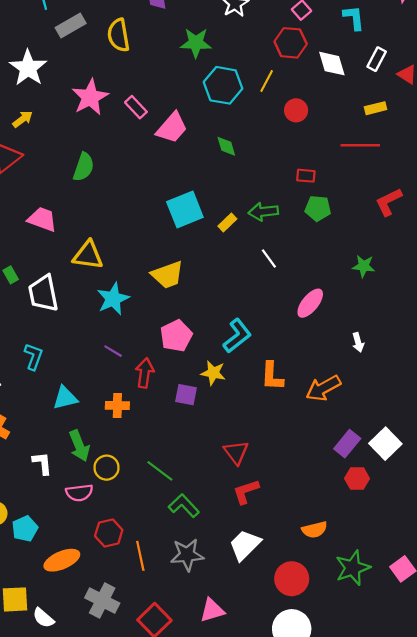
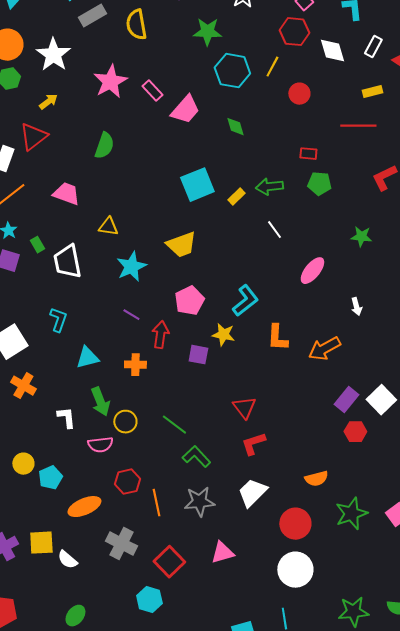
yellow triangle: (88, 255) -> (108, 227), size x0.7

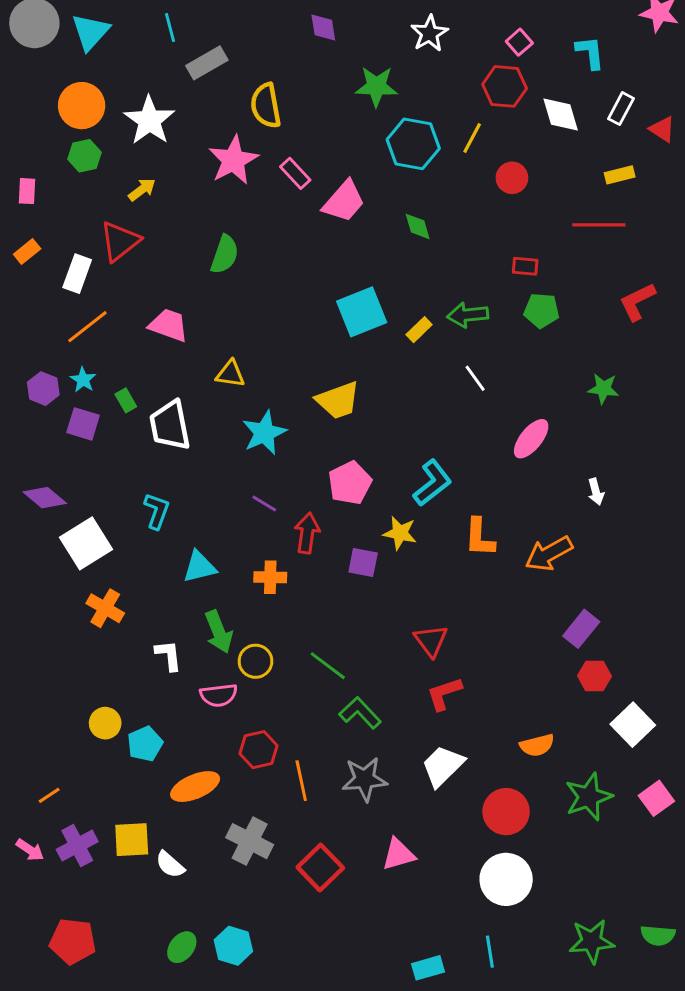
yellow semicircle: (136, 25) -> (266, 106), moved
white square: (381, 400) -> (633, 725), moved
cyan hexagon: (149, 600) -> (233, 946), moved

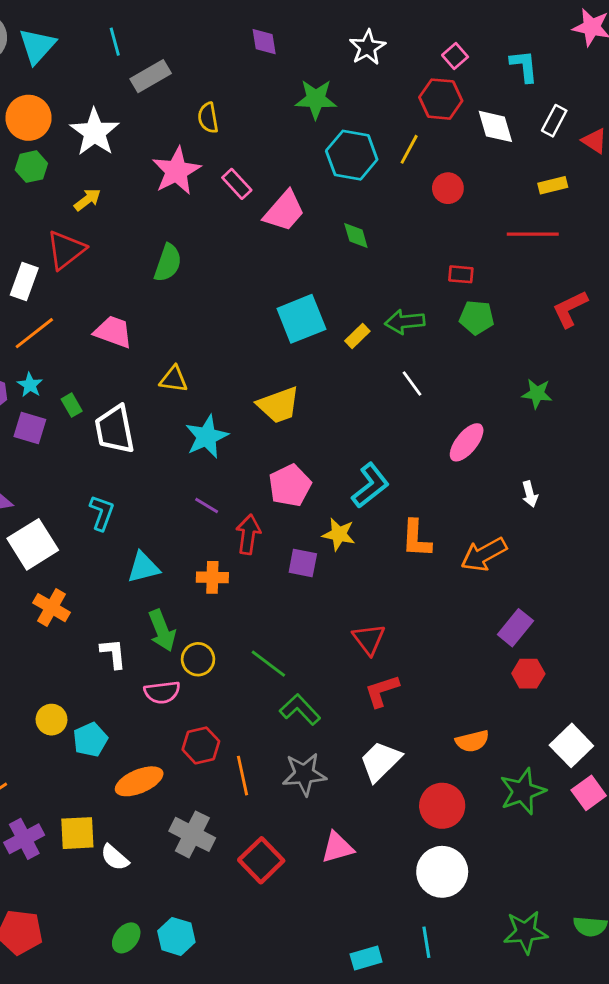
yellow semicircle: (266, 106) -> (208, 118), size x0.7
white square: (633, 725) -> (571, 745), moved

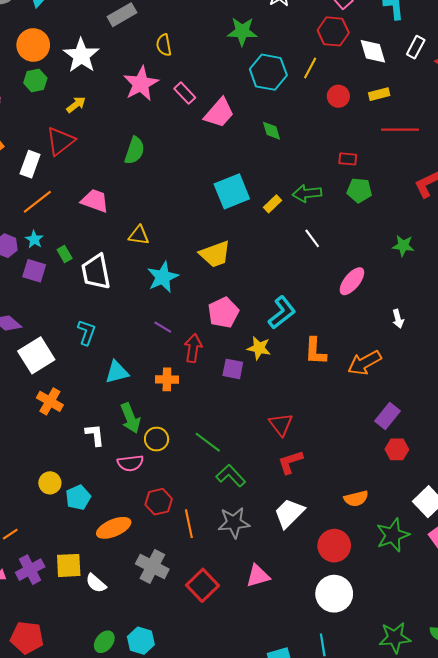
yellow rectangle: (553, 185) -> (379, 94), moved

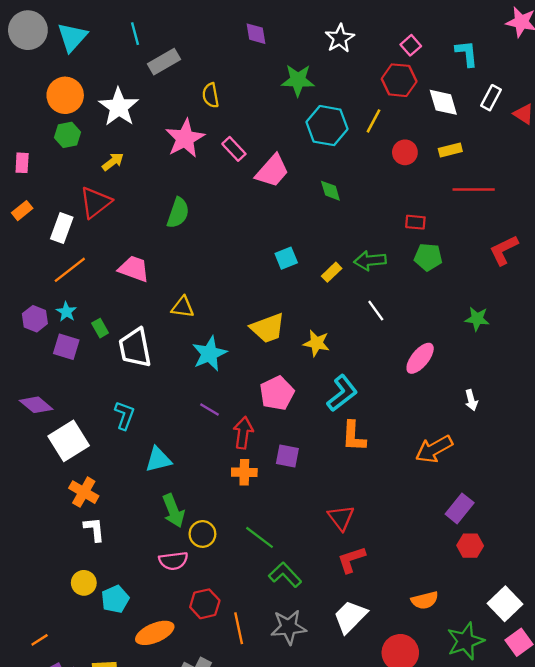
cyan square: (232, 191) -> (286, 258), size x0.6
yellow star: (259, 348) -> (316, 343), moved
orange L-shape: (315, 351) -> (354, 436), moved
orange cross: (167, 379) -> (244, 472), moved
white L-shape: (95, 435) -> (94, 529), moved

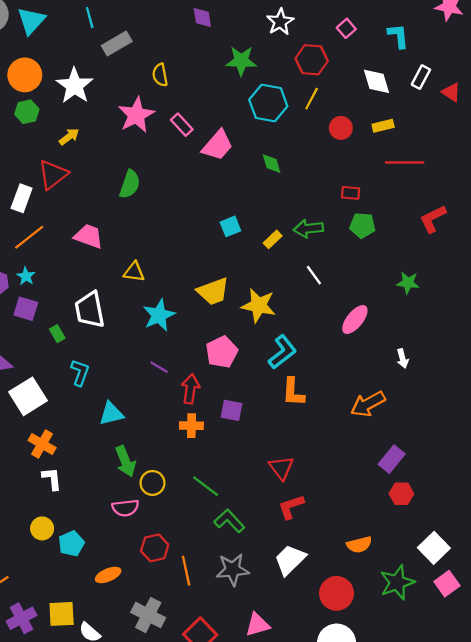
red hexagon: (399, 80) -> (312, 60), moved
green rectangle: (100, 328) -> (57, 334), moved
yellow star: (316, 343) -> (259, 305), size x1.4
orange ellipse: (155, 633) -> (108, 575), size x0.7

